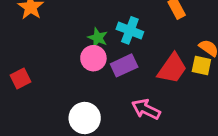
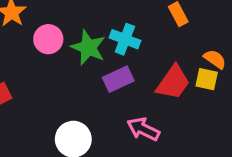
green star: (98, 38) -> (88, 47), size x1.5
pink circle: (93, 58) -> (48, 39), moved

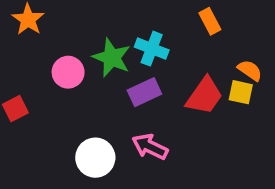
pink circle: (48, 39) -> (68, 72), moved
pink arrow: (143, 129) -> (150, 147), moved

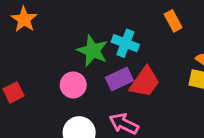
pink circle: (68, 72) -> (73, 85), moved
red trapezoid: (204, 96) -> (145, 82), moved

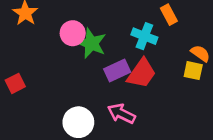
cyan cross: (125, 43) -> (144, 36), moved
pink circle: (73, 85) -> (73, 33), moved

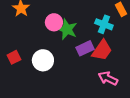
pink arrow: (121, 114) -> (108, 78), moved
white circle: (78, 122) -> (43, 60), moved

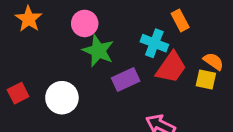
pink circle: (54, 22) -> (85, 23), moved
red trapezoid: (102, 50) -> (171, 67), moved

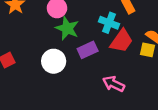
white circle: (62, 98) -> (54, 61), moved

